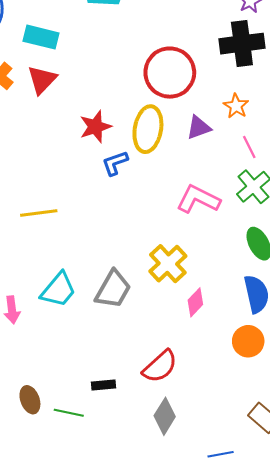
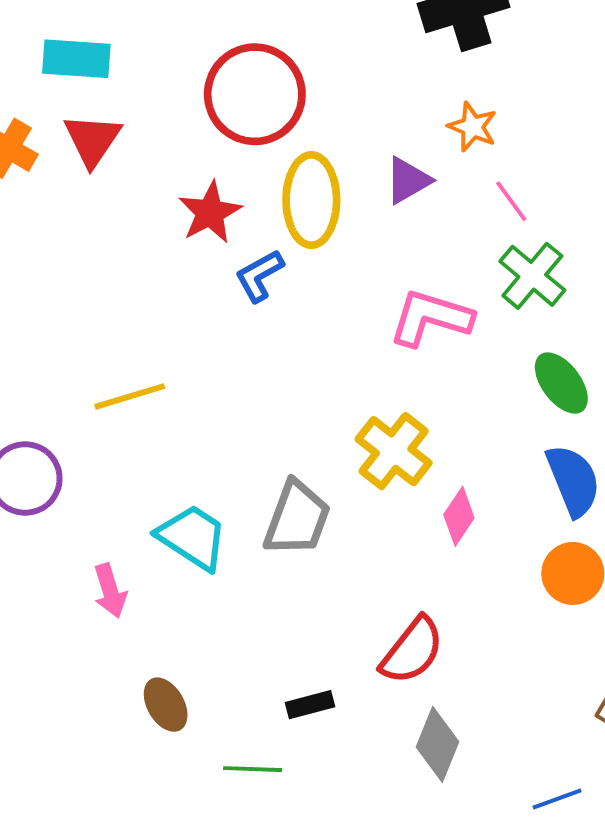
red circle: (170, 73) -> (255, 94), moved
cyan trapezoid: (58, 290) -> (192, 537), turned -87
brown ellipse: (30, 400) -> (166, 705), moved

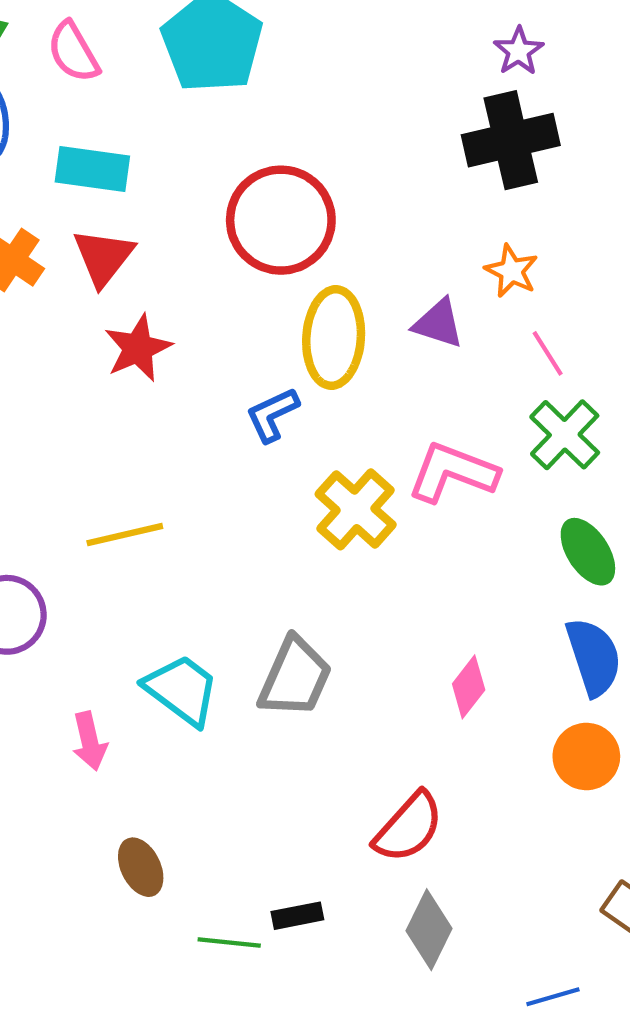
purple triangle: (408, 180) -> (438, 323), turned 44
red star: (210, 213) -> (138, 348), moved
yellow cross: (394, 451) -> (356, 509), moved
black rectangle: (310, 705) -> (297, 916), moved

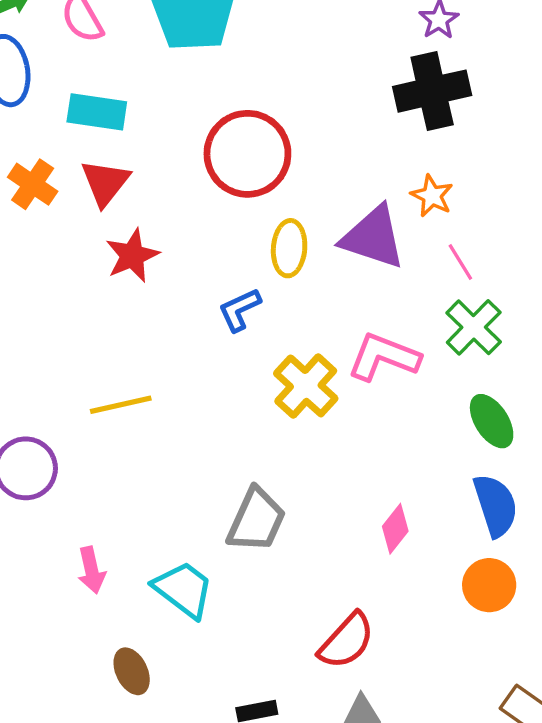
purple triangle: (438, 323) -> (373, 237), size x1.6
yellow ellipse: (334, 338) -> (289, 248), size x0.7
cyan trapezoid: (182, 690) -> (184, 589), moved

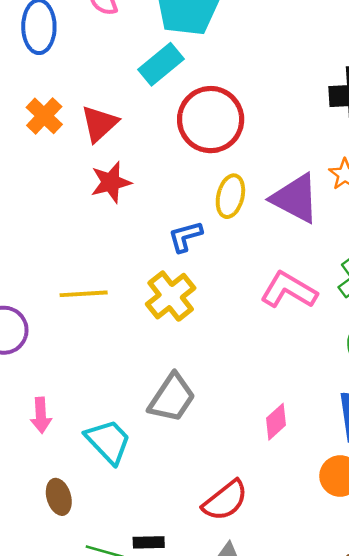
cyan rectangle: (97, 112) -> (161, 64), moved, turned -57
yellow cross: (306, 386) -> (171, 296), moved

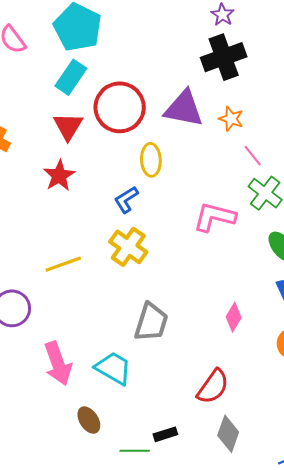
red triangle: (99, 124) -> (68, 126), moved
purple triangle: (295, 198) -> (184, 109), moved
pink arrow: (41, 415) -> (58, 363), size x1.6

